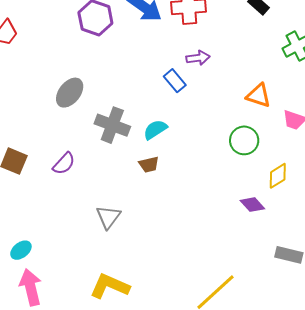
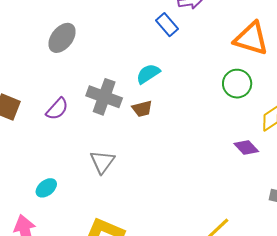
orange triangle: (259, 96) -> (251, 39), size x1.4
gray cross: (112, 125) -> (104, 97), moved
cyan ellipse: (21, 250) -> (46, 188), moved

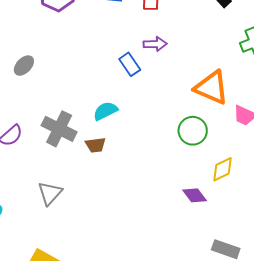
gray ellipse: (62, 38) -> (24, 66), size x0.7

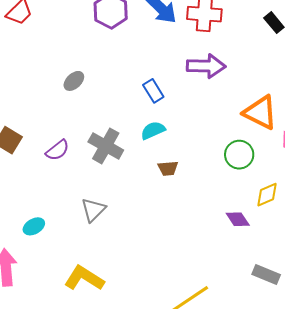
purple arrow: (155, 44) -> (206, 66), size x1.6
blue rectangle: (130, 64) -> (153, 91), moved
brown trapezoid: (95, 145) -> (168, 168), moved

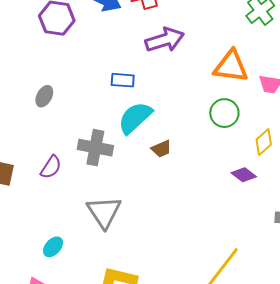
blue rectangle: (153, 91) -> (123, 80), turned -35
cyan semicircle: (153, 130) -> (135, 118), size x1.5
gray triangle: (93, 210) -> (104, 212), size x1.4

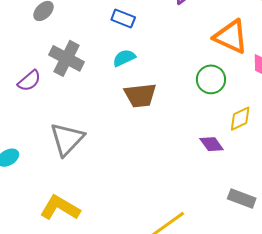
cyan semicircle: (135, 118) -> (124, 58), size x0.6
gray cross: (95, 148) -> (67, 58), moved
brown trapezoid: (161, 149) -> (140, 95), size x1.6

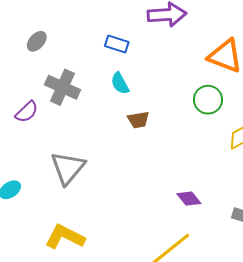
cyan semicircle: (124, 58) -> (120, 83), turned -90
brown trapezoid: (140, 95) -> (138, 120), size x0.7
purple diamond: (212, 144) -> (189, 199), moved

